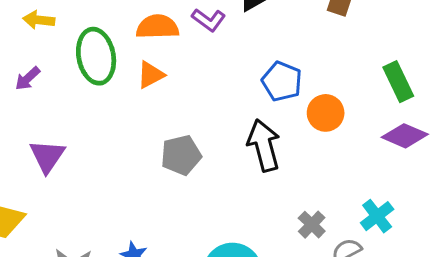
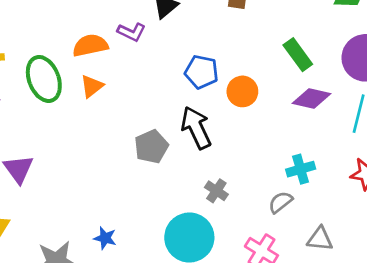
gray pentagon: (181, 155) -> (151, 147), moved
cyan cross: (377, 216) -> (301, 169), turned 32
gray cross: (312, 225) -> (216, 191), moved

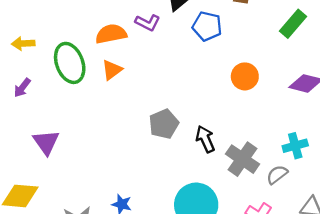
green rectangle: (298, 55) -> (293, 24), moved, turned 76
blue pentagon: (202, 72) -> (207, 26), moved
black arrow: (196, 128) -> (205, 139), moved, size x0.7
gray cross: (216, 191) -> (242, 159), moved, size x1.6

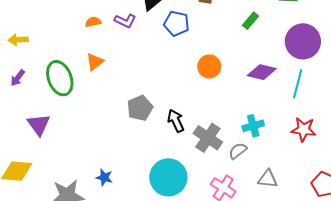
green rectangle: (293, 24) -> (250, 21), size x0.7
orange semicircle: (111, 34) -> (93, 22), moved, size x0.6
green ellipse: (70, 63) -> (60, 78), moved

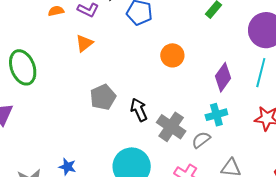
orange triangle: (95, 62) -> (84, 43), moved
purple diamond: (262, 72) -> (223, 77), moved, turned -68

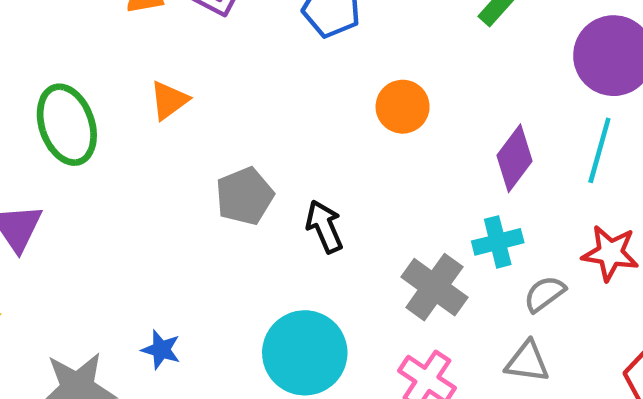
orange triangle: (84, 43) -> (169, 100), moved
gray cross: (171, 127) -> (434, 287), moved
gray semicircle: (201, 140) -> (545, 294), moved

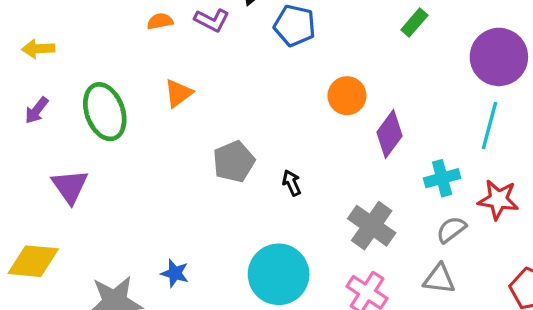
purple diamond: (515, 158) -> (390, 134), moved
black arrow: (324, 226) -> (292, 183), size x0.7
cyan cross: (498, 242) -> (442, 178), moved

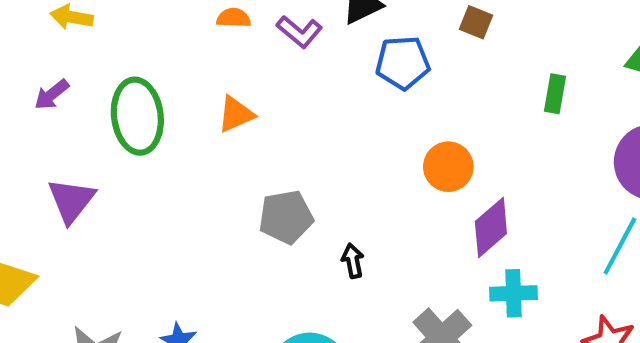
green rectangle: (414, 22) -> (555, 94), turned -44
blue pentagon: (295, 26) -> (403, 63), turned -30
cyan cross: (442, 178) -> (513, 293), moved

